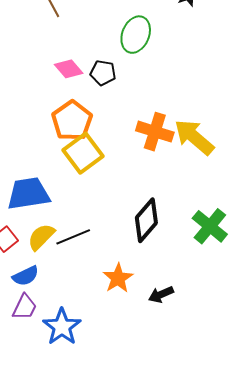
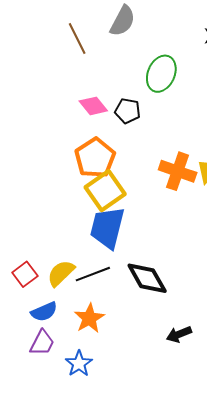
blue trapezoid: (28, 194) -> (107, 228), moved, turned -69
black diamond: (146, 220) -> (147, 278), moved, turned -72
orange star: (118, 278) -> (89, 318), moved
blue star: (62, 327) -> (79, 364), size x0.7

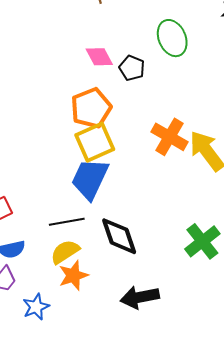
green ellipse: (161, 74) -> (172, 38), turned -57
yellow semicircle: (61, 273) -> (65, 252), moved
orange star: (89, 318) -> (73, 275), moved
black arrow: (179, 334) -> (140, 297), size x1.5

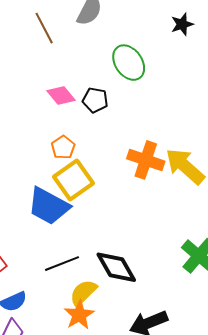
orange pentagon: (91, 108) -> (63, 147), size x0.6
blue trapezoid: (90, 179) -> (49, 206), moved, turned -75
yellow semicircle: (65, 252) -> (83, 293), moved

